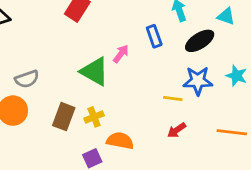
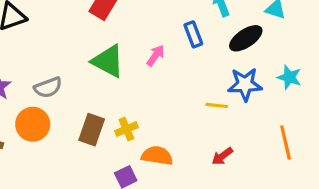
green triangle: (95, 71) -> (108, 61), moved
red arrow: (177, 130) -> (222, 156), moved
orange line: (232, 132) -> (286, 142), turned 72

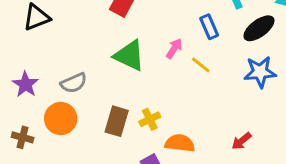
yellow line: (217, 105) -> (201, 65), moved, turned 35

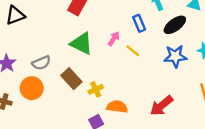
brown rectangle: (117, 121) -> (71, 79), moved, turned -60
red arrow: (242, 141) -> (161, 106), size x1.6

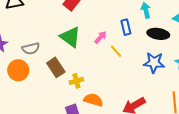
black ellipse: (175, 25) -> (158, 34), turned 35

